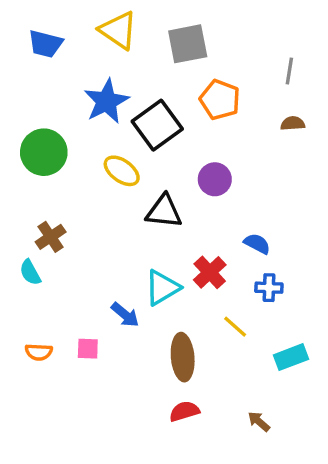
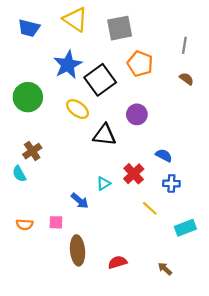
brown semicircle: (293, 123) -> (187, 79), turned 40
cyan triangle: (162, 288) -> (103, 183), size x0.6
brown ellipse: (183, 357) -> (78, 250), moved

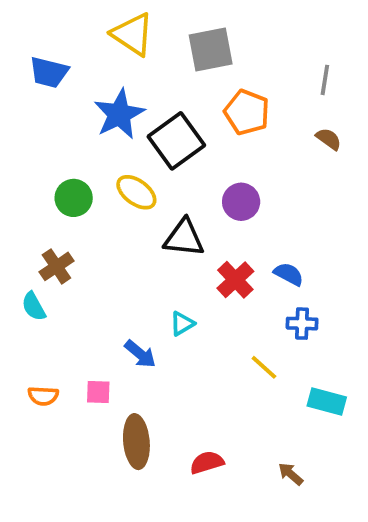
blue trapezoid: (29, 28) -> (49, 72), moved
green circle: (28, 97) -> (74, 198), moved, size x0.7
red cross: (134, 174) -> (235, 280), moved
cyan rectangle: (185, 228) -> (327, 402), turned 36

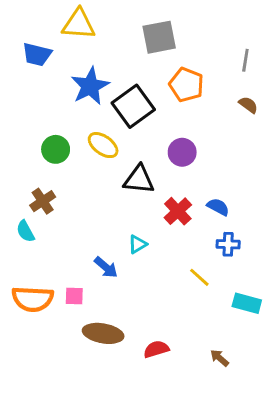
yellow triangle: (133, 34) -> (79, 24), moved, turned -30
orange semicircle: (43, 396) -> (33, 299), size x1.8
brown ellipse: (136, 442) -> (103, 333), turned -75

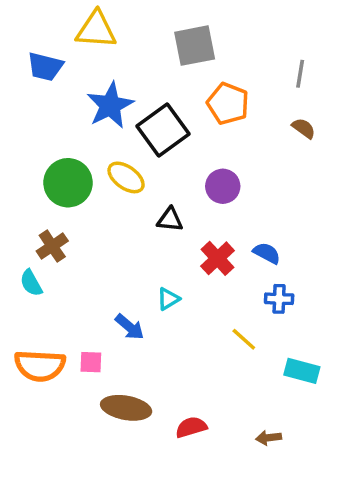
green circle: (56, 149) -> (68, 183), size x1.4
black triangle: (139, 180) -> (170, 220), size x0.7
brown arrow: (220, 358) -> (268, 438), turned -48

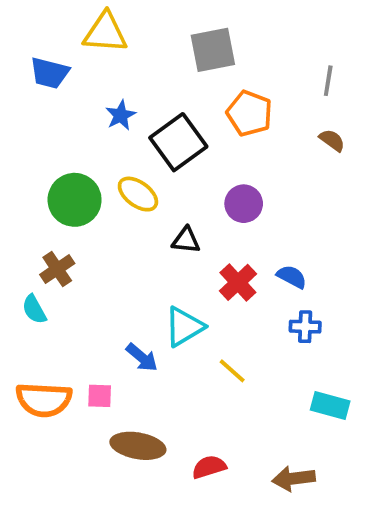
blue star: (110, 105) -> (121, 115), size x0.6
cyan triangle: (168, 299) -> (184, 327), size x1.6
yellow line: (244, 339) -> (232, 371), moved
brown arrow: (268, 438) -> (294, 478), size x1.5

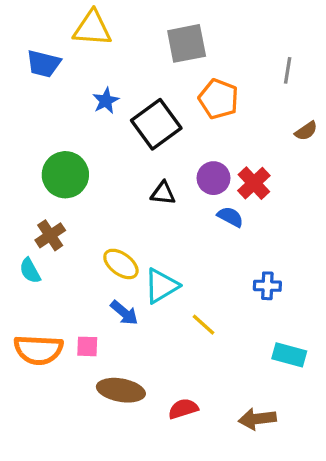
brown semicircle: (332, 140) -> (306, 131), moved, turned 110
yellow ellipse: (138, 194) -> (121, 264), moved
black triangle: (186, 240) -> (163, 193), moved
blue semicircle: (292, 277) -> (230, 217), moved
red cross: (238, 282) -> (254, 183), moved

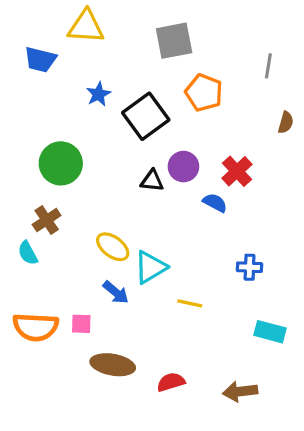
brown semicircle: (306, 131) -> (286, 122), turned -40
purple circle: (213, 178) -> (183, 167), moved
yellow line: (203, 325) -> (190, 303), turned -30

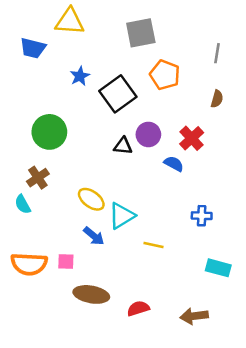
brown semicircle: (286, 122) -> (217, 99), moved

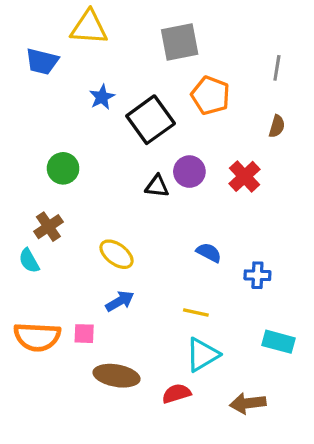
green circle: (49, 132) -> (63, 168), size x0.7
blue semicircle: (174, 164) -> (209, 253), moved
cyan triangle: (122, 216) -> (202, 355), moved
blue arrow: (94, 236) -> (120, 301), turned -70

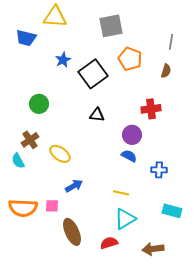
brown semicircle: (277, 126) -> (166, 71), moved
purple circle: (189, 172) -> (132, 135), moved
red cross: (244, 176) -> (151, 109), turned 36
yellow ellipse: (116, 254) -> (60, 154), moved
brown ellipse: (116, 376) -> (72, 232), turned 56

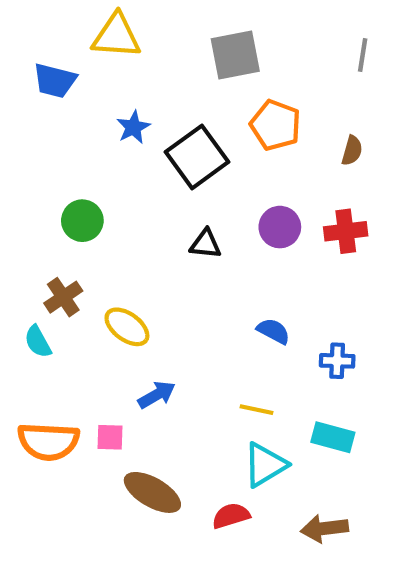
gray line: (171, 42) -> (363, 55), moved
red cross: (151, 109) -> (346, 231), moved
purple circle: (132, 135) -> (280, 227), moved
cyan rectangle: (172, 211) -> (333, 437), moved
brown ellipse: (72, 232) -> (152, 492), turned -36

